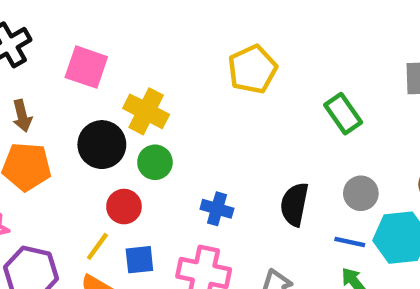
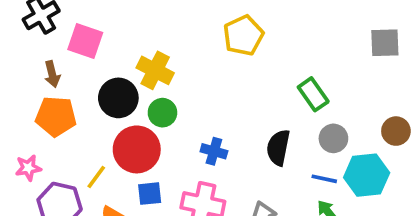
pink square: (86, 67) -> (85, 41), moved
green rectangle: (343, 114) -> (313, 94), moved
red circle: (124, 207) -> (137, 149), size x1.6
yellow line: (97, 246) -> (96, 177), moved

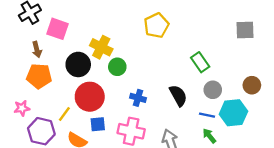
green circle: (162, 113) -> (117, 67), moved
black semicircle: (278, 148) -> (178, 96), turned 140

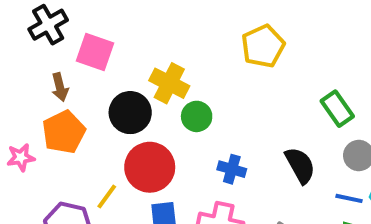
orange pentagon: (39, 76) -> (64, 132), turned -30
pink star: (22, 108) -> (21, 157), moved

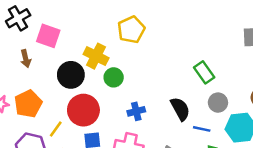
yellow pentagon: (263, 46) -> (131, 30), moved
orange pentagon: (64, 132) -> (28, 104), moved
blue cross: (232, 169) -> (136, 111), turned -30
blue line: (349, 198) -> (202, 129), moved

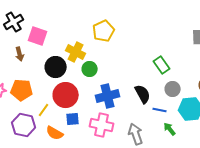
orange pentagon: (28, 104) -> (22, 90), turned 30
blue cross: (136, 111) -> (108, 96), size x1.6

